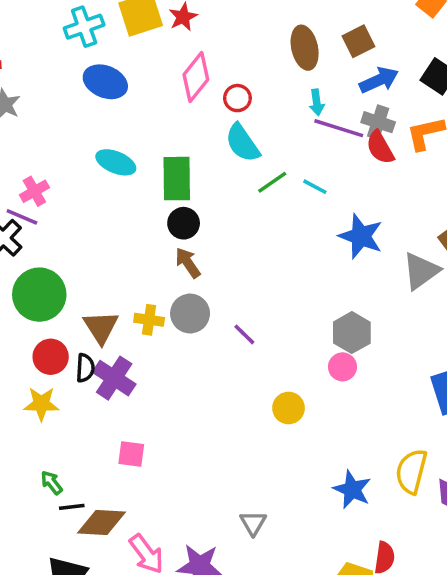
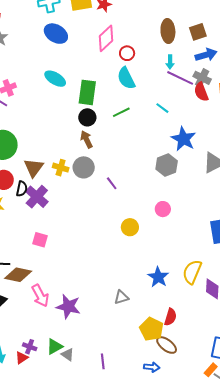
green line: (272, 182) -> (121, 112), moved
gray hexagon: (352, 333) -> (167, 165), moved
gray triangle: (253, 523) -> (121, 297), moved, turned 35

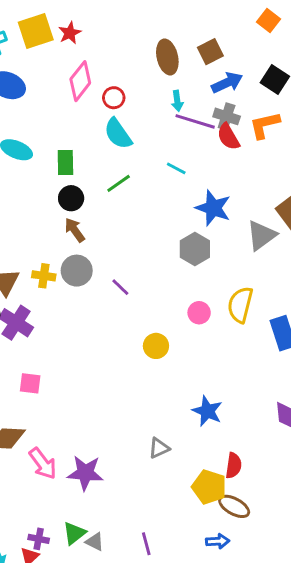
green rectangle: (87, 92) -> (65, 163), size x0.7
yellow semicircle: (192, 272) -> (240, 305), moved

